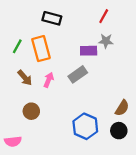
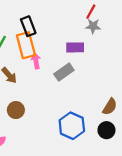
black rectangle: (52, 18) -> (28, 26), moved, turned 54
gray star: (106, 41) -> (93, 26), moved
pink arrow: (49, 80) -> (36, 61), moved, turned -32

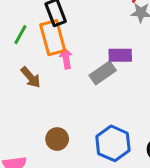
purple rectangle: (75, 47) -> (120, 55), moved
brown circle: (16, 110) -> (57, 139), moved

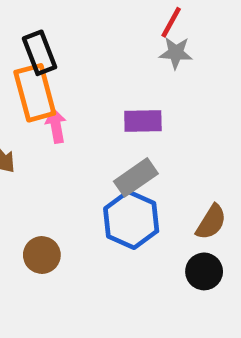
gray rectangle: (103, 73) -> (136, 177), moved
blue hexagon: (113, 143) -> (131, 220), moved

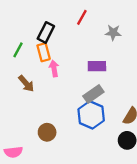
red line: (171, 22) -> (82, 17), moved
black rectangle: (39, 53) -> (46, 32), turned 48
orange rectangle: (35, 93) -> (44, 52), size x0.7

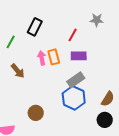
red line: (82, 17) -> (73, 35), moved
gray star: (113, 32) -> (97, 20), moved
orange rectangle: (44, 52) -> (54, 57), moved

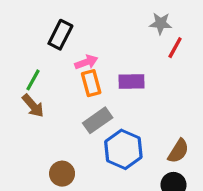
red line: (73, 35) -> (175, 48), moved
green line: (11, 42) -> (33, 80), moved
pink arrow: (42, 58) -> (86, 62), moved, turned 80
gray rectangle: (76, 80) -> (98, 120), moved

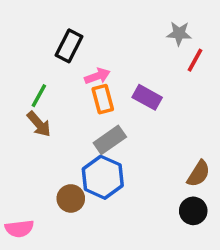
purple rectangle: (131, 82) -> (147, 97), turned 30
blue hexagon: (123, 149) -> (103, 177), moved

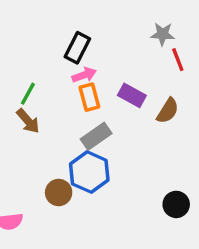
black rectangle: (69, 46) -> (77, 48), moved
red line: (195, 60) -> (178, 60), turned -50
brown semicircle: (199, 174) -> (168, 111), moved

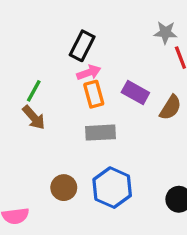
gray rectangle: (96, 136) -> (100, 133), turned 32
blue hexagon: (89, 172) -> (112, 188), moved

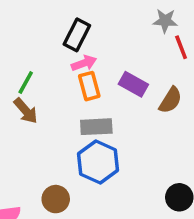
brown circle: (64, 188) -> (56, 199), moved
blue hexagon: (112, 188) -> (98, 162), moved

